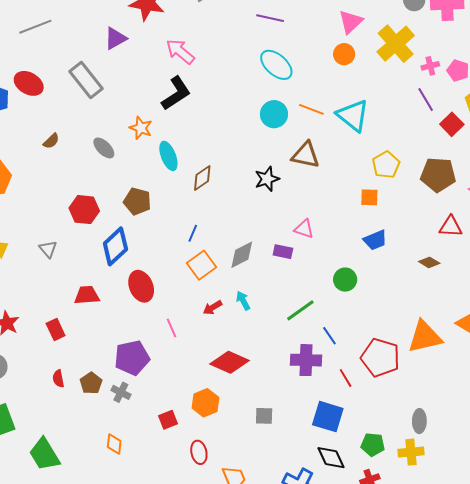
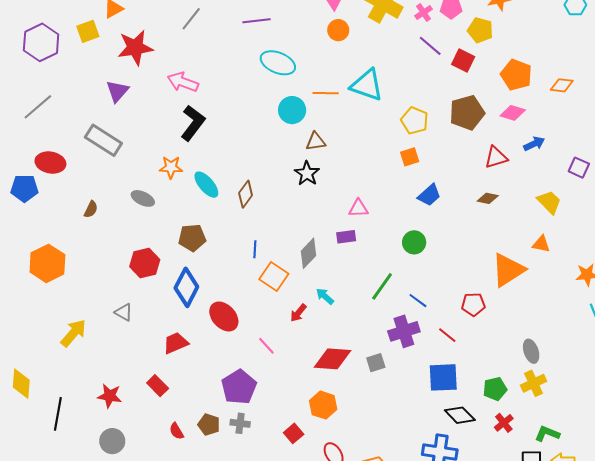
brown triangle: (306, 155) -> (316, 142), moved, size x0.7
red pentagon: (380, 358) -> (473, 304), size x0.6
gray square: (264, 416) -> (376, 363), moved

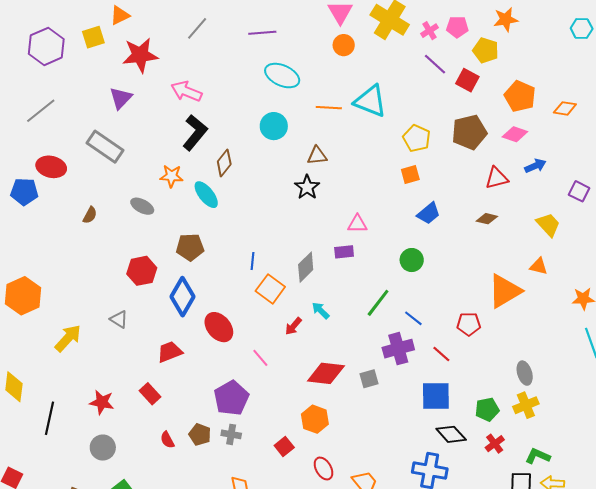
cyan circle: (292, 110) -> (274, 126), moved
brown diamond: (246, 194) -> (224, 163), moved
orange hexagon: (47, 263) -> (23, 296), moved

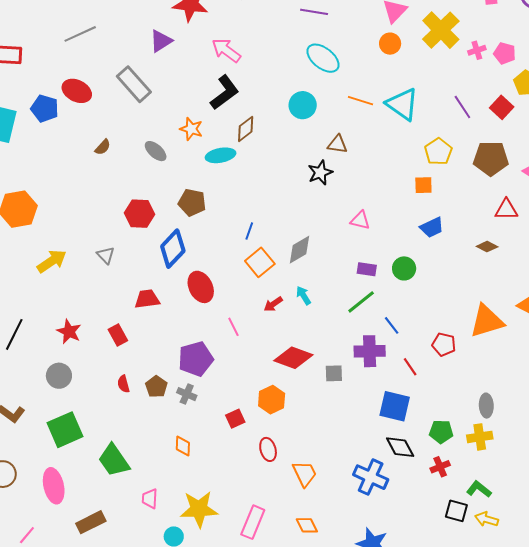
purple line: (435, 64) -> (462, 107), moved
cyan ellipse: (206, 195) -> (221, 155), turned -76
purple rectangle: (344, 252) -> (367, 269), moved

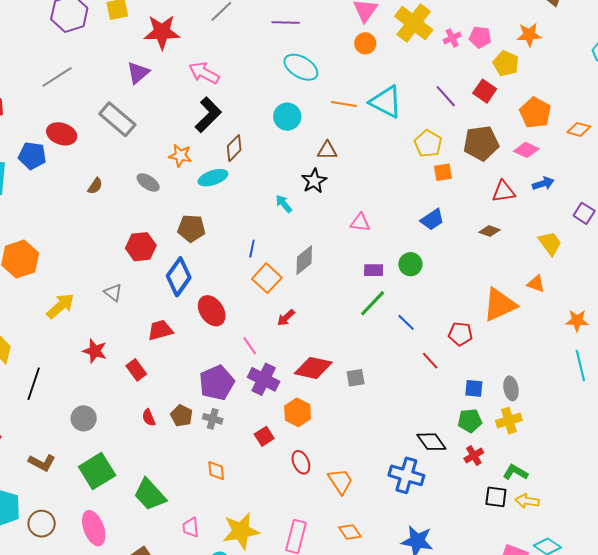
orange square: (423, 185) -> (443, 172), moved
cyan arrow: (303, 295) -> (284, 204), moved
red star: (69, 332) -> (95, 351), moved
purple cross: (370, 351) -> (264, 379), moved, turned 36
blue square: (395, 406) -> (474, 388), moved, size x0.6

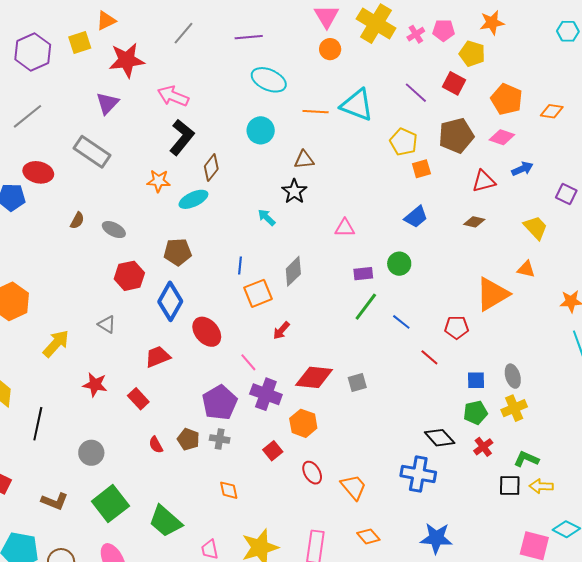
gray ellipse: (148, 182) -> (114, 230), moved
orange square: (267, 278) -> (258, 293), turned 32

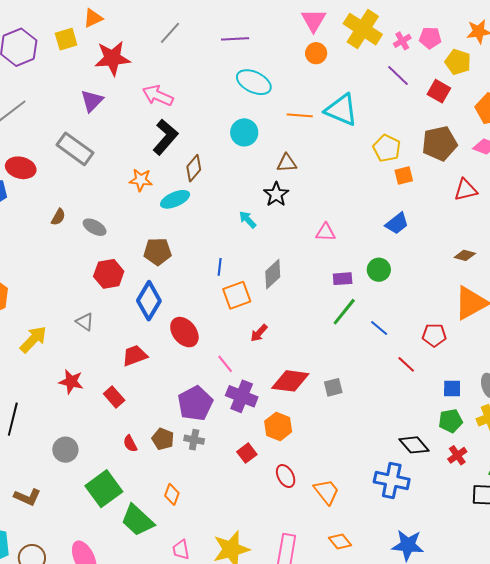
purple line: (416, 93) -> (398, 76), moved
brown diamond: (474, 222) -> (465, 255), moved
orange diamond: (229, 490) -> (172, 494), moved, turned 30
green square: (110, 504) -> (104, 489), moved

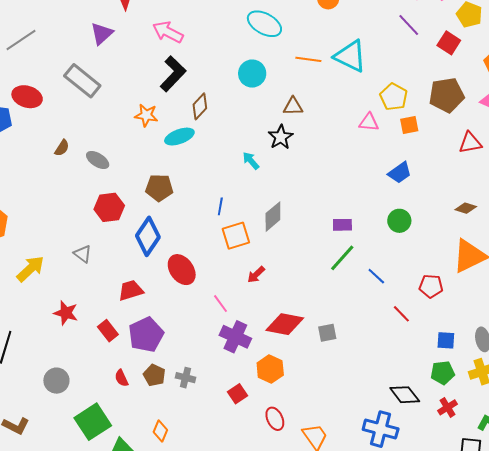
pink triangle: (325, 232) -> (369, 122), moved
green circle: (379, 270) -> (399, 221), moved
purple pentagon: (195, 403) -> (146, 335), moved

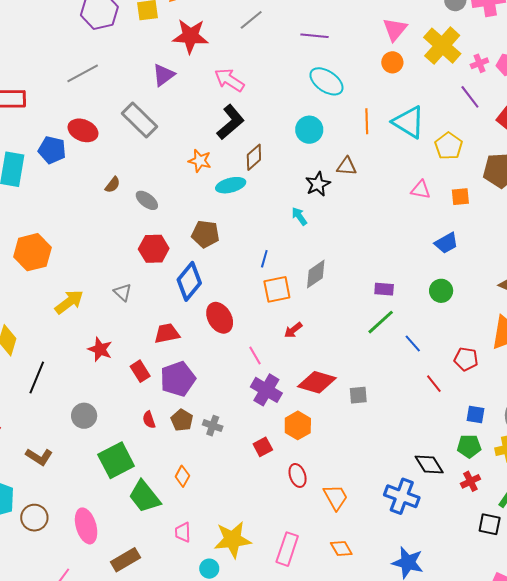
orange line: (308, 59) -> (367, 121), turned 75
yellow pentagon: (394, 97) -> (449, 146), moved
black star: (281, 137) -> (318, 184), moved

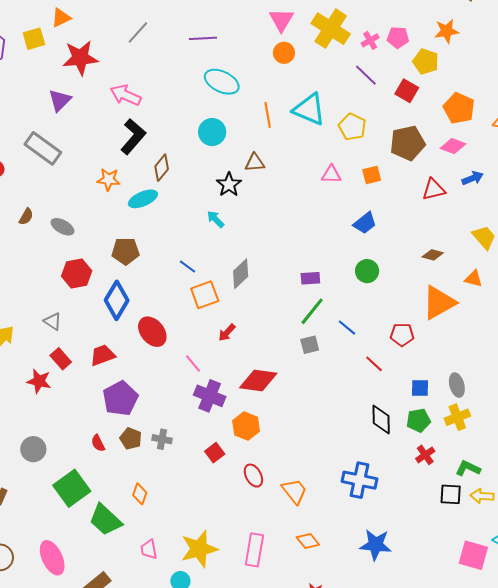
blue line: (264, 259) -> (187, 266), turned -60
red rectangle: (140, 371) -> (61, 359), moved
gray square: (358, 395) -> (310, 345), moved
black diamond: (429, 464) -> (381, 419), moved, turned 40

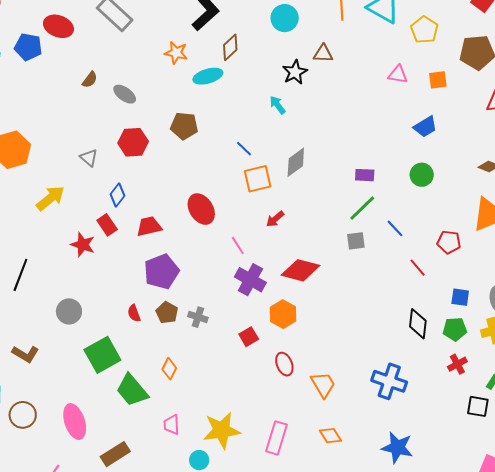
blue diamond: (117, 300) -> (117, 195), moved, size x0.6
gray triangle: (53, 321) -> (89, 158), moved

